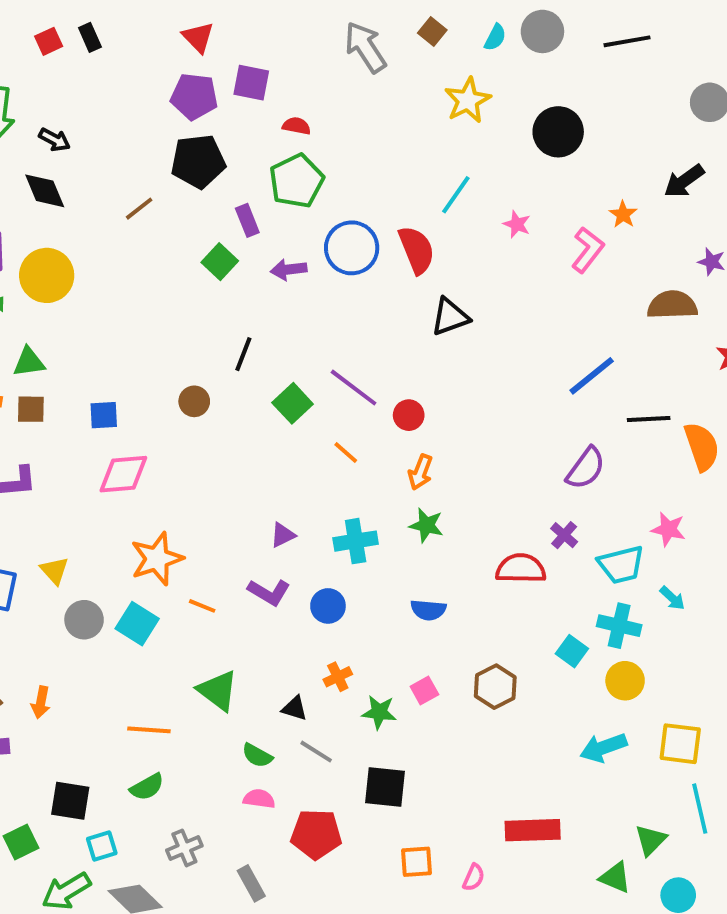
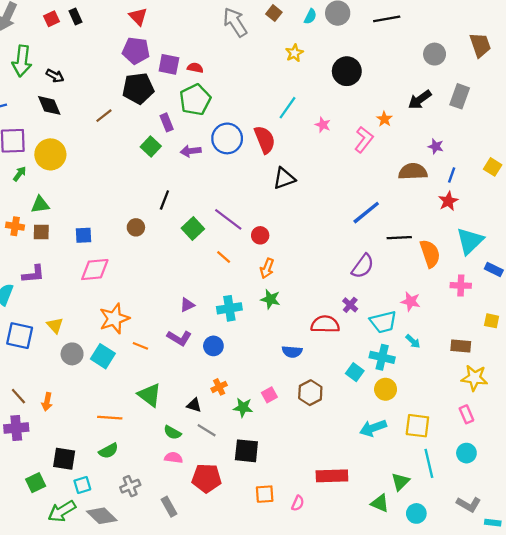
purple square: (251, 83) -> (169, 64), moved
yellow star: (468, 100) -> (294, 53), size x0.7
blue semicircle: (428, 610) -> (292, 352), moved

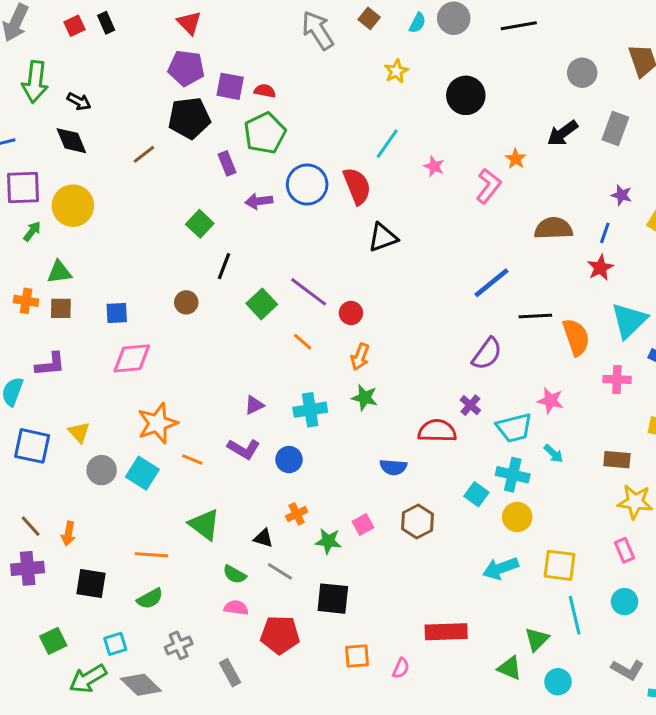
green square: (151, 146) -> (200, 224), moved
purple star: (436, 146) -> (621, 195), moved
black square: (64, 459) -> (91, 583), moved

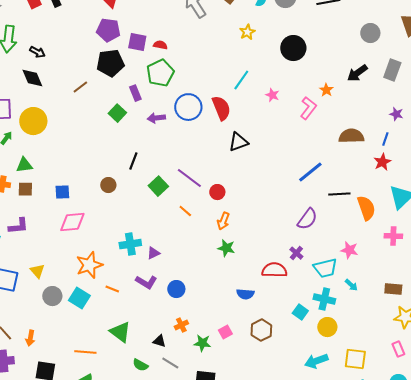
green square: (200, 224) -> (117, 113), moved
cyan cross: (310, 410) -> (130, 244), moved

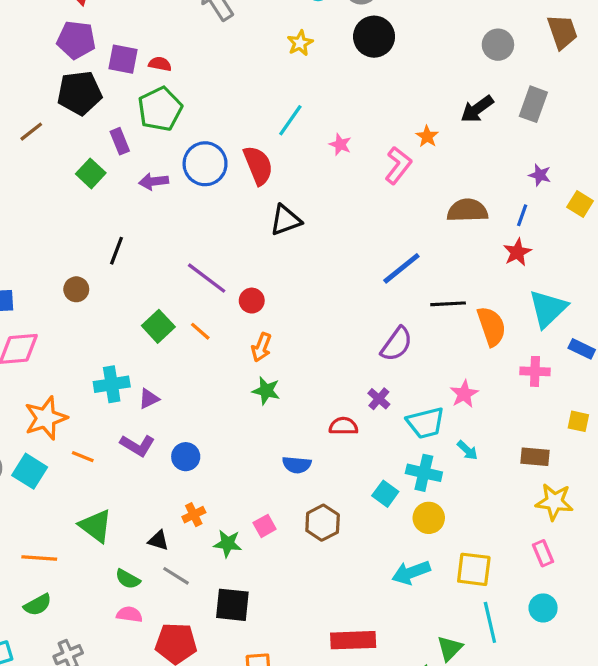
black circle: (293, 48) -> (374, 37), moved
green square: (158, 186) -> (158, 326), moved
pink star: (349, 250) -> (464, 394), turned 30
red semicircle: (274, 270) -> (343, 426), size x0.7

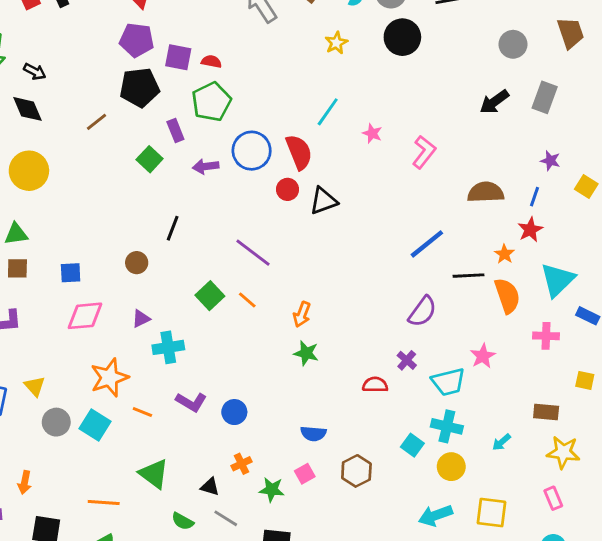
orange star: (427, 136) -> (504, 254), moved
red circle: (252, 301) -> (287, 189), moved
purple triangle: (149, 399) -> (141, 319), moved
cyan arrow: (467, 450) -> (502, 442), moved, turned 96
blue semicircle: (297, 465) -> (313, 434), moved

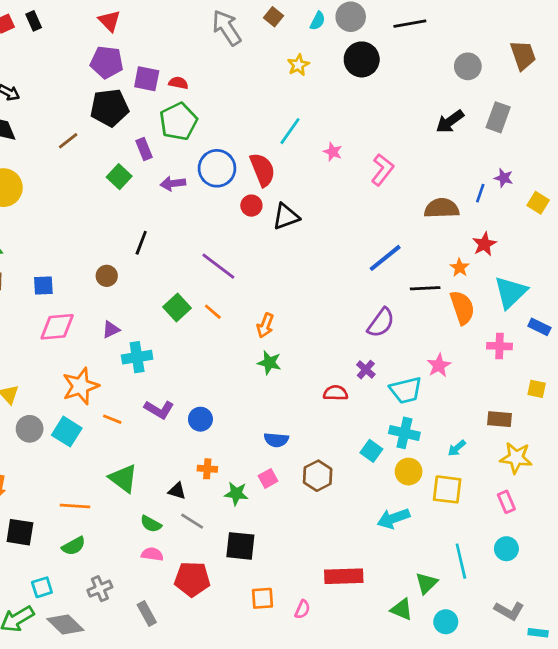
blue line: (535, 197) -> (480, 193), moved
orange cross: (242, 464) -> (207, 469), turned 30
yellow square: (491, 513) -> (447, 489), moved

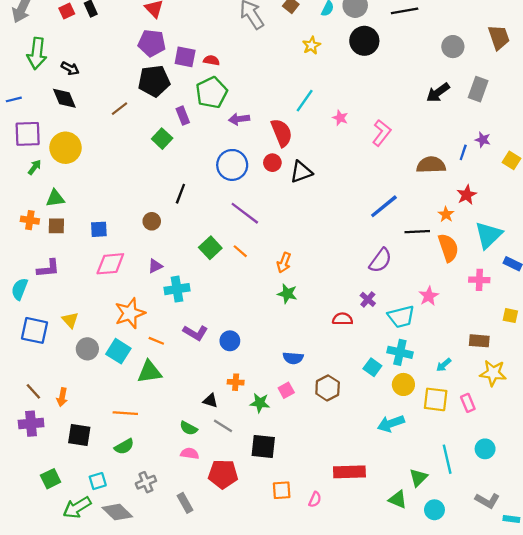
blue circle: (217, 168) -> (232, 165), moved
purple arrow: (173, 183) -> (239, 119), moved
green triangle: (123, 478) -> (149, 372), moved, turned -45
pink rectangle: (506, 502) -> (468, 403), moved

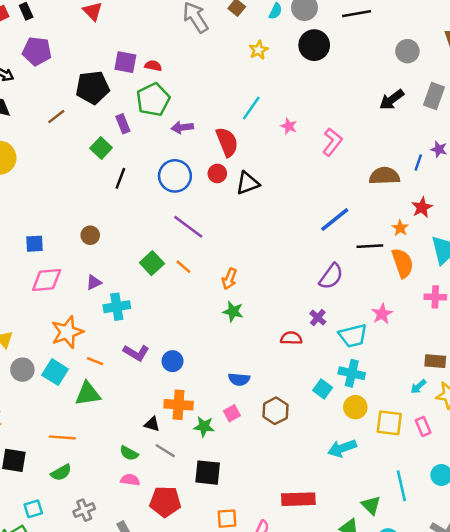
purple pentagon: (152, 43) -> (37, 51), moved
black line: (180, 194) -> (120, 178), moved
cyan arrow: (444, 365) -> (418, 387), moved
orange cross: (236, 382) -> (179, 405), size x1.6
green triangle: (418, 478) -> (371, 505), turned -30

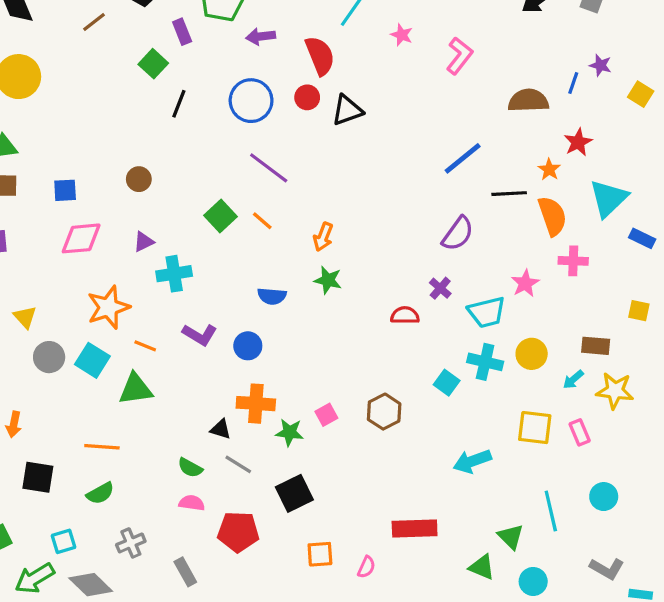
pink cross: (435, 297) -> (573, 261), moved
blue semicircle: (239, 379) -> (272, 296), moved
yellow circle: (355, 407) -> (532, 354), moved
black square: (208, 473) -> (294, 493), turned -32

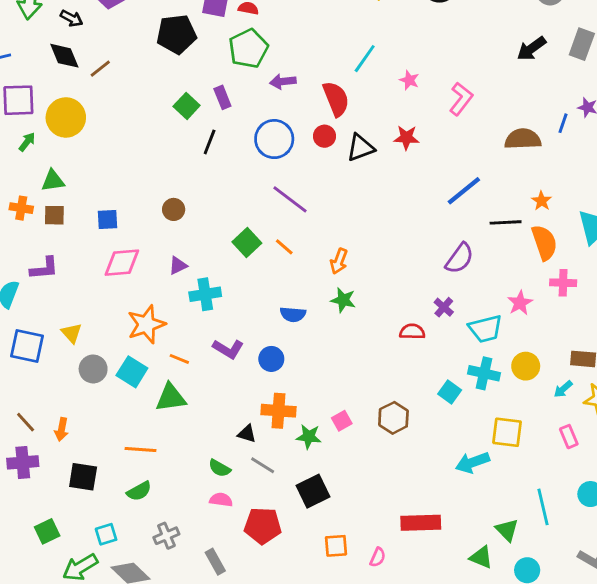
brown line: (94, 22) -> (100, 69), moved
purple rectangle: (182, 32) -> (222, 97), moved
red star: (578, 142) -> (406, 138), moved, turned 30
yellow square: (535, 428) -> (507, 432), moved

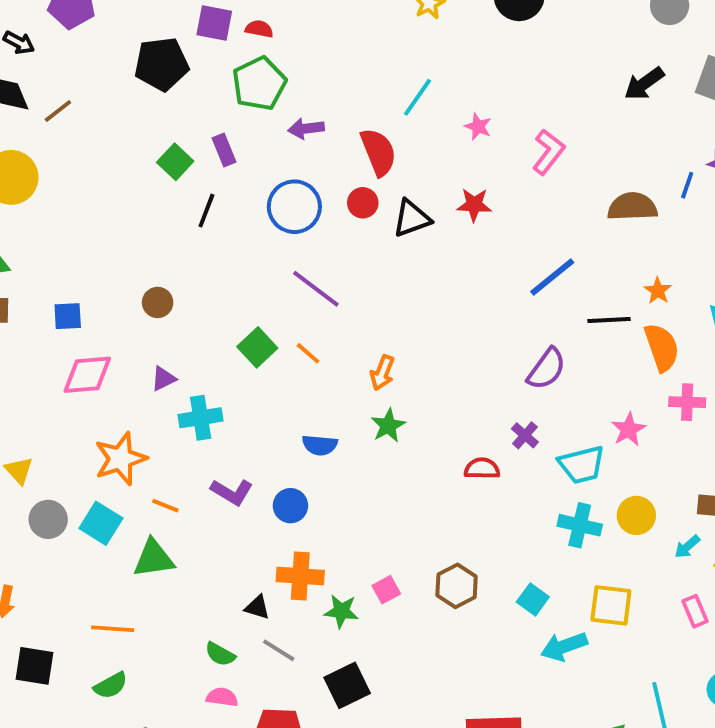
green star: (343, 300) -> (388, 426), turned 30
cyan square: (450, 392) -> (533, 599), moved

